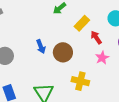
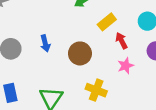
blue arrow: (41, 47) -> (45, 43), moved

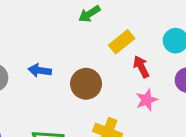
blue arrow: (45, 43) -> (40, 70), turned 112

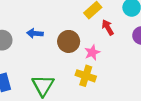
pink star: (147, 100) -> (92, 52), moved

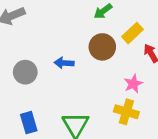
brown circle: (69, 41) -> (102, 47), moved

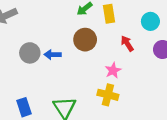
yellow rectangle: (133, 33) -> (109, 14), moved, turned -54
gray circle: (25, 72) -> (30, 53), moved

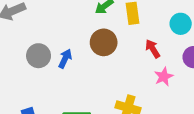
blue arrow: (53, 55) -> (65, 59), turned 112
pink star: (113, 70) -> (164, 77), moved

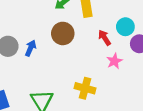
cyan circle: (181, 24) -> (125, 27), moved

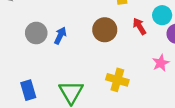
brown circle: (63, 33) -> (105, 30), moved
pink star: (114, 61) -> (161, 63), moved

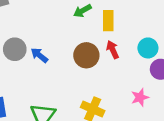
red arrow: (139, 26) -> (113, 50), moved
blue arrow: (60, 36) -> (39, 55), turned -84

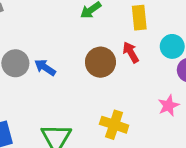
yellow rectangle: (108, 21) -> (139, 18), moved

